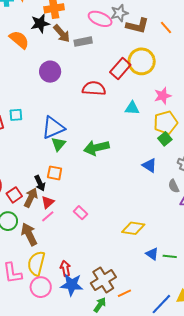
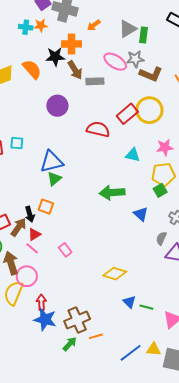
green arrow: (96, 148) -> (112, 193), moved
gray semicircle: (174, 186) -> (161, 238), turned 40
pink line: (48, 216) -> (32, 248), turned 72
pink circle: (41, 287) -> (27, 276), moved

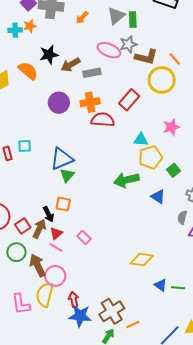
orange cross: (71, 44) -> (90, 102), moved
brown arrow: (75, 70) -> (71, 65), turned 102
yellow circle: (149, 110) -> (162, 80), moved
yellow pentagon: (163, 174) -> (150, 157), moved
pink rectangle: (65, 250) -> (84, 237), moved

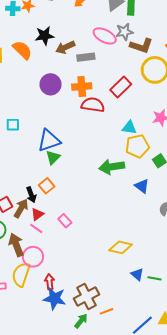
orange square: (63, 204) -> (47, 186), turned 35

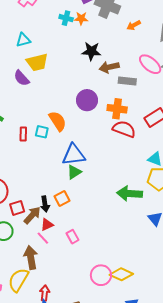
orange semicircle: (22, 50) -> (58, 121), moved
brown arrow: (16, 245) -> (31, 258), moved
pink circle: (33, 257) -> (101, 275), moved

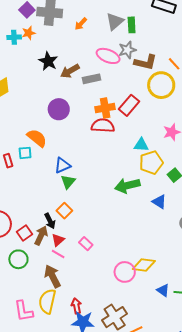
black star: (91, 51) -> (48, 61), turned -30
orange cross: (117, 109) -> (105, 108), moved
blue triangle: (74, 155) -> (62, 165), size x0.7

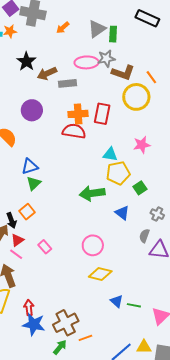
pink ellipse: (108, 56) -> (87, 62), turned -30
red rectangle: (129, 105) -> (102, 114), turned -35
pink circle: (125, 272) -> (93, 245), moved

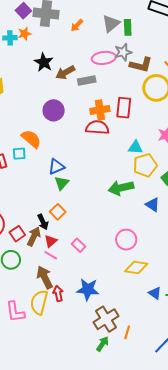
red arrow: (29, 308) -> (58, 294), moved
blue star: (34, 324) -> (88, 289), moved
orange line: (85, 338) -> (127, 332), turned -48

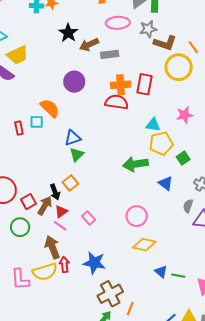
pink ellipse: (104, 58) -> (118, 23), moved
yellow semicircle: (39, 302) -> (45, 272), turned -125

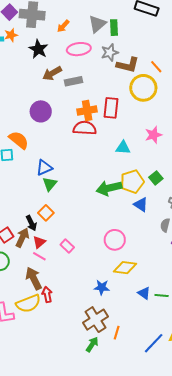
black star: (68, 33) -> (38, 49), moved
yellow pentagon: (161, 143) -> (132, 182), moved
blue star: (94, 263) -> (102, 287), moved, size x0.7

